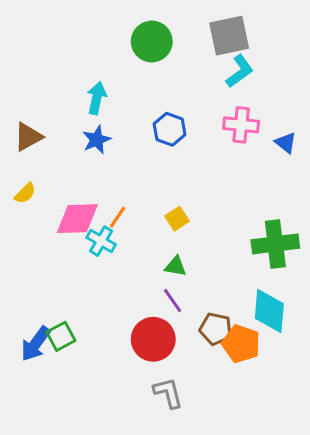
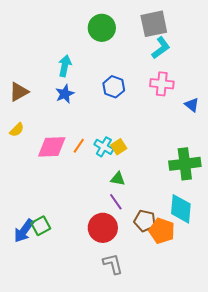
blue triangle: (286, 143) -> (192, 105), moved
cyan cross: (101, 241) -> (104, 147), moved

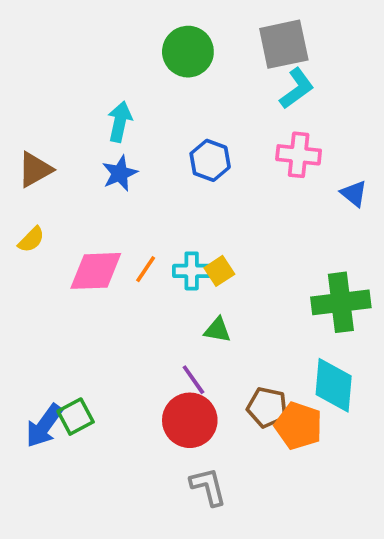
cyan cross: (104, 147) -> (192, 271), turned -30
purple line: (116, 202) -> (193, 380), moved

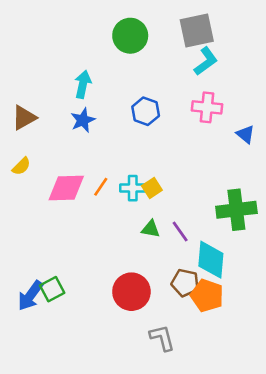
purple line: (193, 380) -> (180, 232), moved
cyan diamond: (334, 385) -> (211, 260), moved
gray L-shape: (208, 487) -> (162, 338), moved

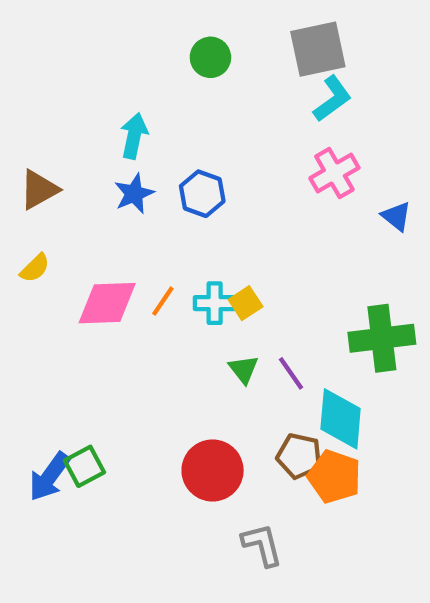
green circle: (130, 36) -> (210, 57), size x0.7
pink cross: (207, 107) -> (334, 173), turned -36
blue hexagon: (146, 111) -> (202, 194), moved
green triangle: (151, 229) -> (244, 369), turned 42

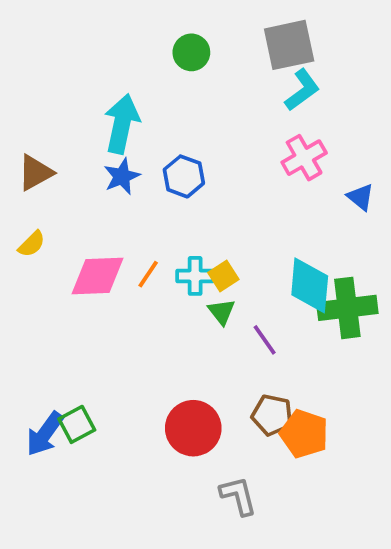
cyan arrow: (134, 136) -> (122, 124), size x1.4
green triangle: (244, 369) -> (221, 312), moved
cyan diamond: (341, 419) -> (310, 285), moved

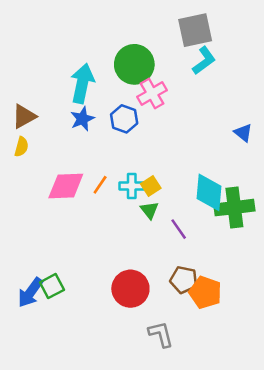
green circle: (191, 52) -> (134, 64), moved, size x1.6
pink cross: (304, 158) -> (152, 93), moved
yellow semicircle: (32, 244) -> (22, 147), moved, turned -30

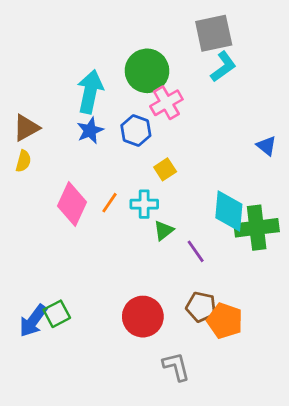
pink diamond: (66, 186) -> (72, 204), turned -63
yellow square: (151, 186) -> (165, 169), moved
green triangle: (149, 210) -> (164, 230), turned 30

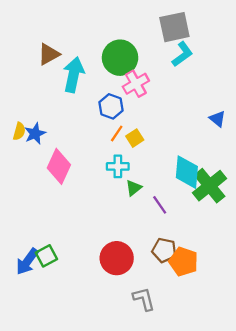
brown triangle: (26, 128) -> (49, 54), moved
blue star: (90, 131) -> (35, 134), moved
orange line: (110, 203) -> (117, 134), moved
green cross: (257, 228) -> (210, 186), turned -32

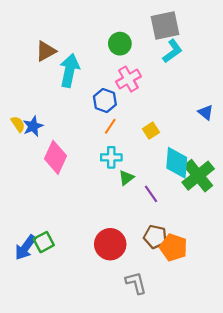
green circle: (120, 58) -> (120, 44), moved, size x0.7
yellow semicircle: (19, 131) -> (18, 124), turned -49
yellow square: (135, 138) -> (151, 131), moved

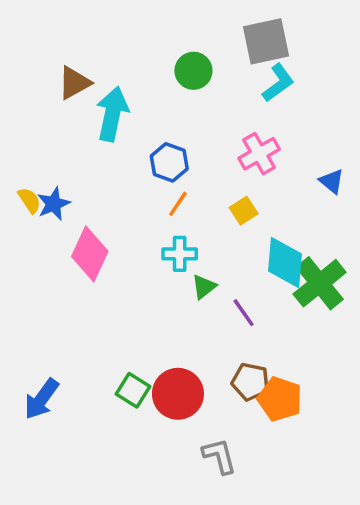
pink cross: (128, 79) -> (259, 154), moved
green square: (44, 242) -> (133, 390), moved, turned -30

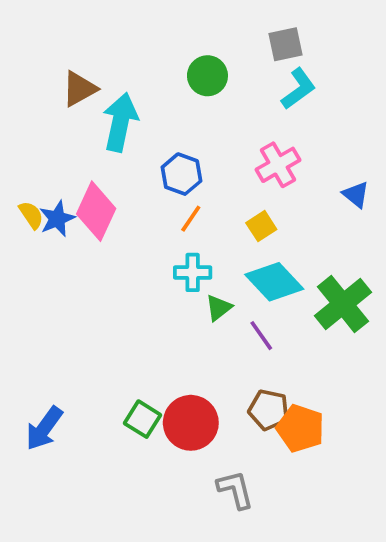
gray square: (266, 41) -> (285, 44), size x0.7
pink diamond: (90, 254) -> (96, 211), moved
cyan diamond: (285, 263) -> (274, 282), moved, turned -48

